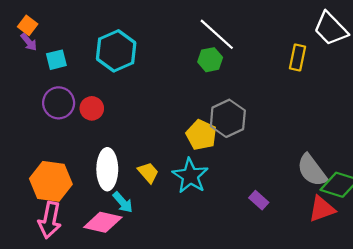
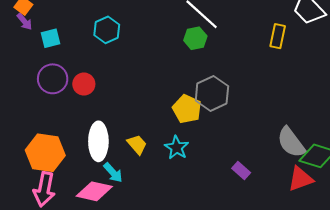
cyan hexagon: (116, 51) -> (107, 30), size x0.7
cyan star: (190, 176) -> (177, 148), size x0.7

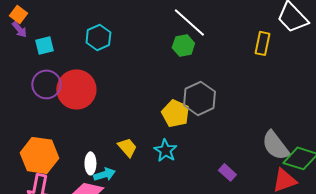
red circle: (84, 84) -> (76, 89), size x1.8
white ellipse: (98, 141) -> (90, 163), moved, size x0.6
cyan arrow: (113, 173) -> (104, 174), turned -65

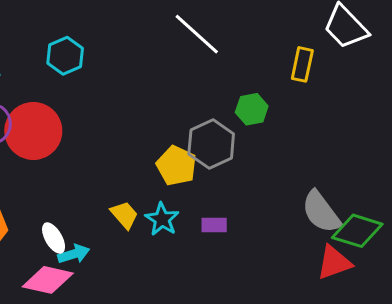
green hexagon: (183, 45) -> (252, 109), moved
yellow trapezoid: (127, 147) -> (124, 215), moved
white ellipse: (90, 163) -> (54, 238), turned -30
purple rectangle: (227, 172) -> (214, 225), moved, turned -42

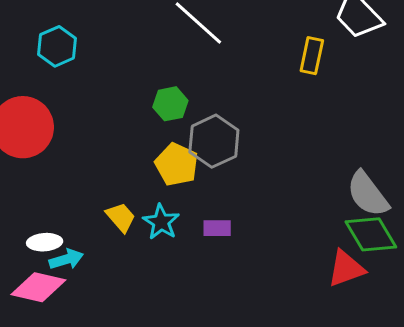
green hexagon: (252, 109) -> (170, 104), moved
gray semicircle: (321, 212) -> (368, 194), moved
green diamond: (357, 231) -> (371, 234), turned 42
white ellipse: (54, 238) -> (45, 242), turned -64

